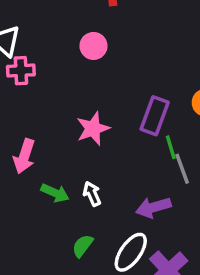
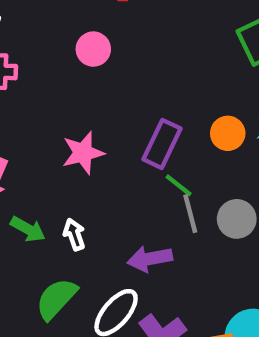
green line: (171, 147) -> (179, 185), turned -40
green semicircle: (83, 246) -> (56, 299), size x1.5

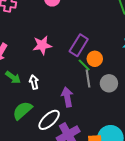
orange circle: (228, 133) -> (95, 59), moved
purple arrow: (150, 259) -> (67, 97), turned 84

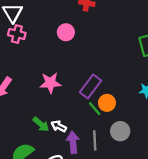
green arrow: (13, 77) -> (41, 124), moved
gray line: (88, 79) -> (95, 140), moved
white arrow: (34, 82) -> (59, 126), moved, turned -56

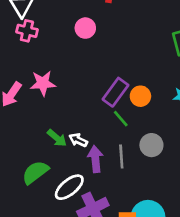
pink star: (50, 83) -> (43, 83), moved
orange circle: (107, 103) -> (140, 96), moved

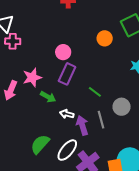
pink circle: (85, 28) -> (63, 52), moved
purple rectangle: (115, 92) -> (67, 74), moved
orange circle: (140, 96) -> (105, 38), moved
green arrow: (57, 138) -> (48, 97), moved

